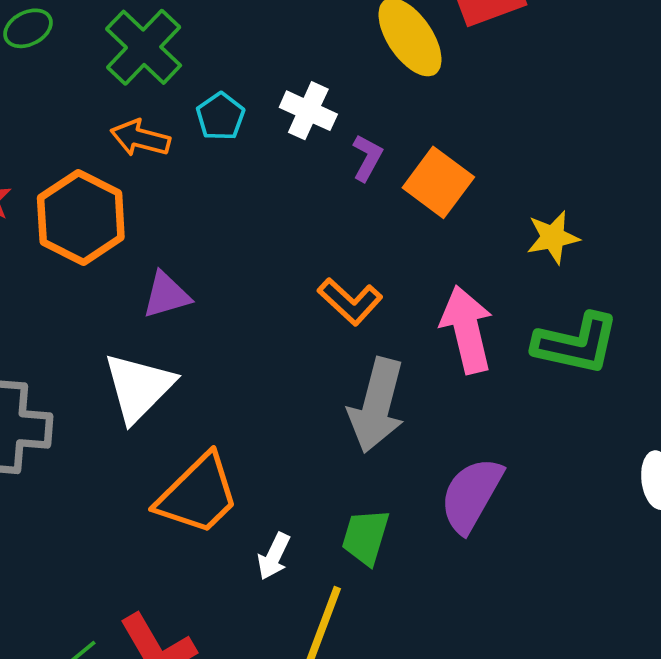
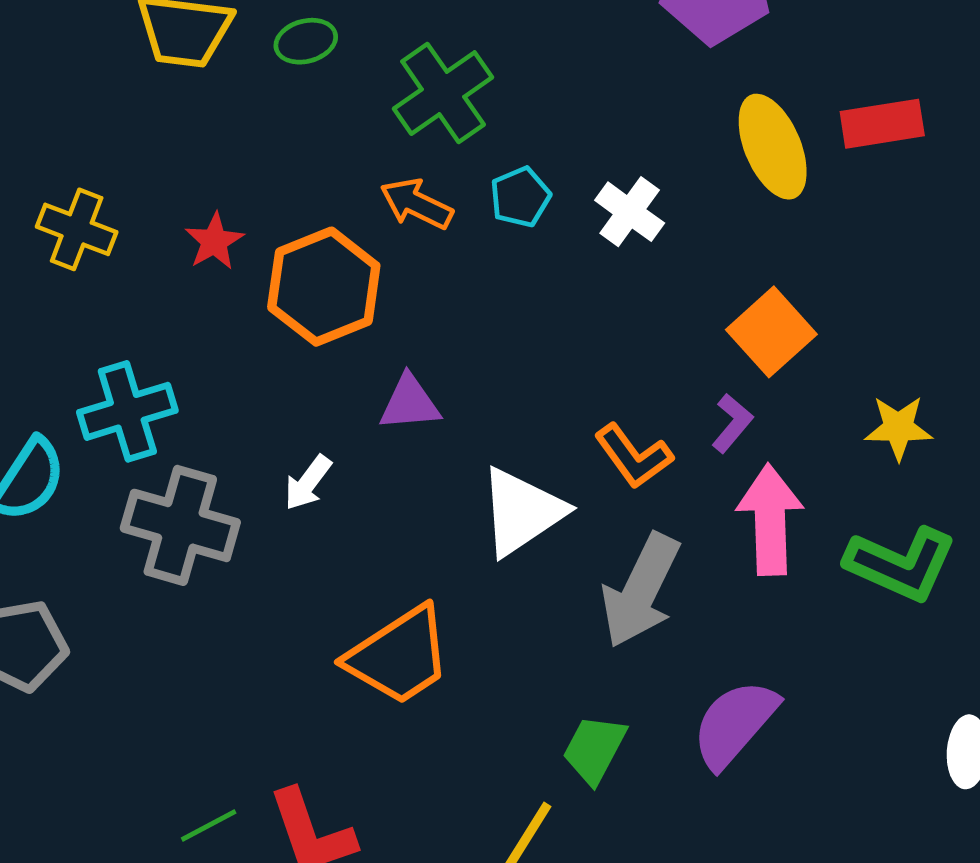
purple L-shape: (367, 158) -> (732, 423), moved
white triangle: (139, 387) -> (522, 512), moved
white arrow: (274, 556) -> (308, 483), moved

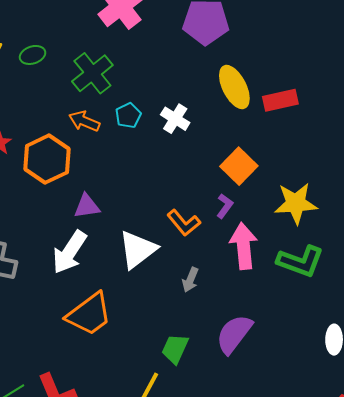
red rectangle: (882, 124) -> (280, 100), moved
yellow star: (899, 428) -> (296, 203), size x1.5
white arrow: (308, 483) -> (69, 252), moved, size x1.8
gray arrow: (641, 590) -> (190, 280), size x0.5

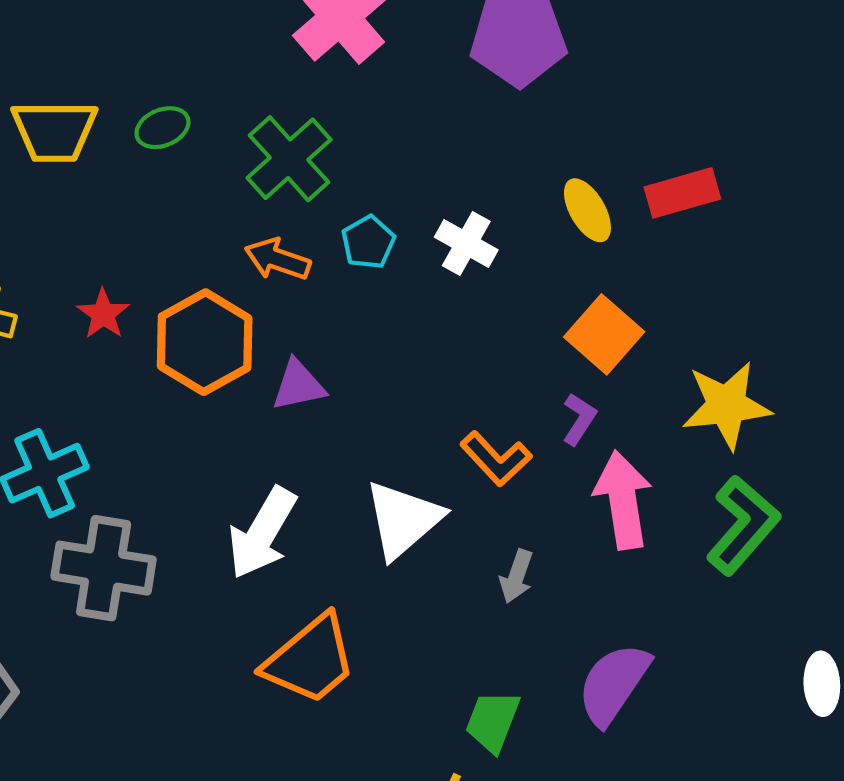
yellow ellipse: (234, 87) -> (587, 210), moved, size x0.7
purple triangle: (87, 206) -> (298, 385), moved
green L-shape: (300, 261) -> (743, 525), turned -66

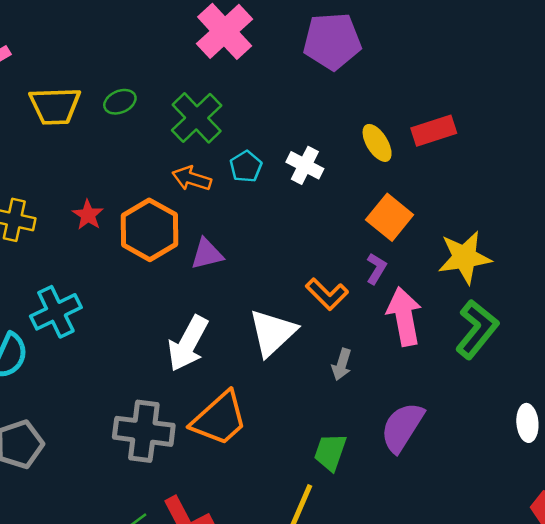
gray cross: (104, 568) -> (144, 431), moved

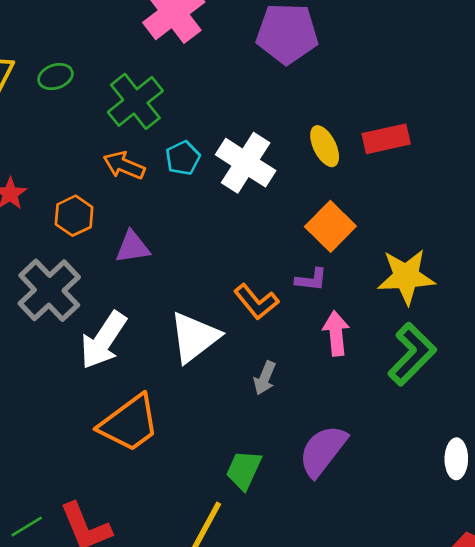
white cross: (305, 165) -> (246, 163), size x1.5
orange hexagon: (150, 230) -> (74, 216), size x0.6
purple L-shape: (376, 269) -> (311, 280), turned 60
pink arrow: (404, 316) -> (336, 333), size x0.7
gray cross: (144, 431) -> (49, 290), moved, turned 34

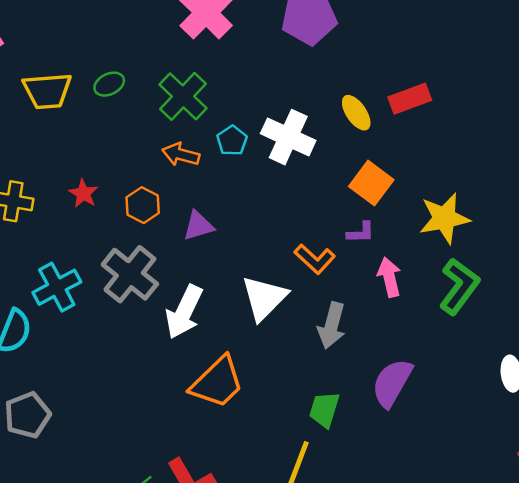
gray arrow: (265, 378) -> (332, 325), size x1.5

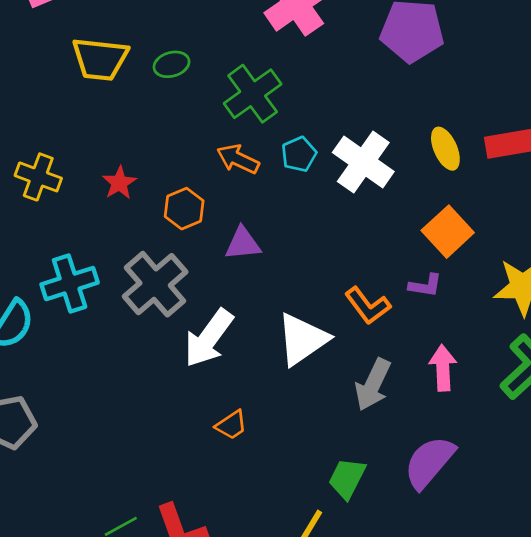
pink arrow: (389, 277) -> (443, 368), moved
orange trapezoid: (217, 382) -> (231, 425), size x0.5

